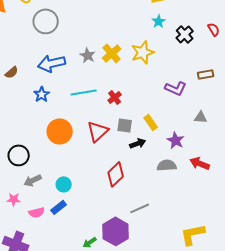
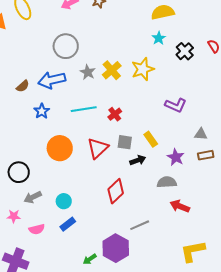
gray circle: (46, 21) -> (66, 46), moved
brown semicircle: (12, 72) -> (23, 86), moved
brown rectangle: (206, 74) -> (206, 155), moved
red arrow: (200, 163) -> (180, 206), moved
blue rectangle: (59, 207) -> (68, 224), moved

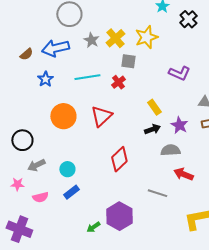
gray square: (125, 142) -> (128, 61), moved
black arrow: (138, 160) -> (152, 129), moved
gray line: (140, 225) -> (157, 193), moved, turned 42

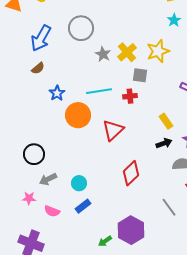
blue arrow: (55, 48) -> (41, 38), moved, turned -48
red cross: (118, 82) -> (130, 96), turned 32
orange circle: (63, 116) -> (78, 115), moved
gray line: (157, 193) -> (169, 207), turned 36
pink semicircle: (40, 197) -> (52, 211), turned 35

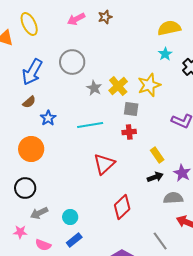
blue star: (57, 93) -> (48, 118), moved
red cross: (130, 96) -> (129, 132), moved
orange circle: (78, 115) -> (31, 149), moved

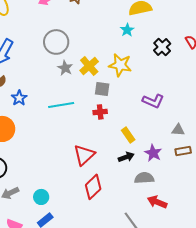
cyan star: (165, 54) -> (127, 30), moved
gray circle: (72, 62) -> (56, 42), moved
yellow star: (149, 85) -> (120, 65), turned 30
red triangle: (104, 164) -> (84, 155), moved

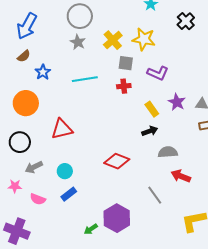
gray star: (65, 68) -> (78, 42), moved
purple L-shape: (153, 101) -> (158, 73), moved
purple star: (153, 153) -> (177, 102), moved
red triangle: (84, 155) -> (62, 129), moved, turned 30
red diamond: (93, 187) -> (117, 161), turned 65

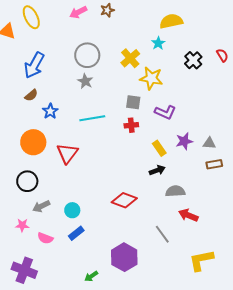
yellow cross: (113, 40) -> (130, 58), moved
purple star: (177, 102) -> (184, 141), turned 30
red triangle: (62, 129) -> (67, 153), moved, turned -40
green arrow: (91, 229) -> (91, 276), moved

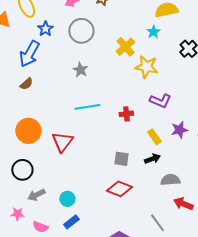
gray circle: (87, 55) -> (81, 31), moved
gray square: (133, 102) -> (121, 159), moved
blue star: (50, 111) -> (45, 29), moved

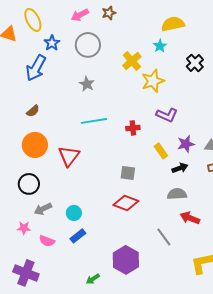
yellow star: (146, 67) -> (153, 81), turned -30
brown semicircle: (26, 84) -> (33, 111), moved
black arrow: (152, 159) -> (180, 168), moved

